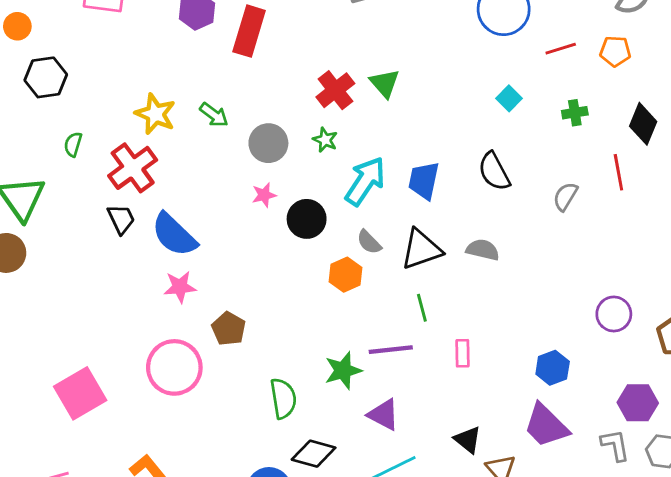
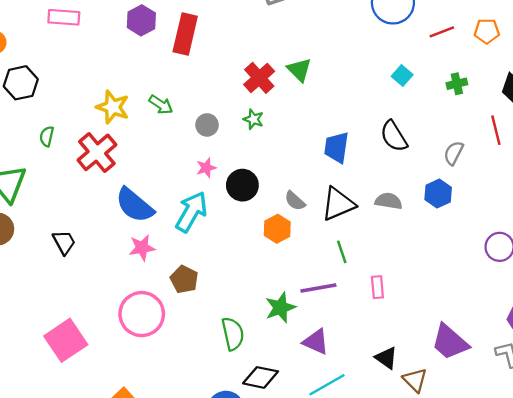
gray circle: (268, 143) -> (207, 125), size x0.7
cyan arrow: (365, 181) -> (191, 212), moved
black trapezoid: (121, 219) -> (64, 242), moved
blue hexagon: (553, 368) -> (438, 194), moved

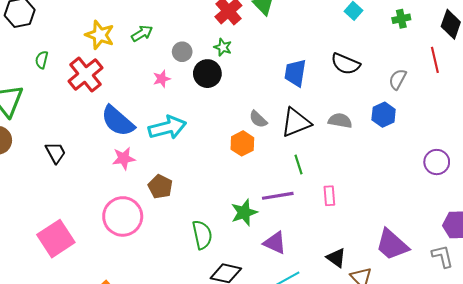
green arrow: (161, 105) -> (142, 33), turned -65
black semicircle: (394, 136) -> (345, 64), turned -36
pink star: (206, 168) -> (162, 79), moved
black circle: (242, 185) -> (207, 74), moved
cyan arrow: (191, 212) -> (167, 128), turned 45

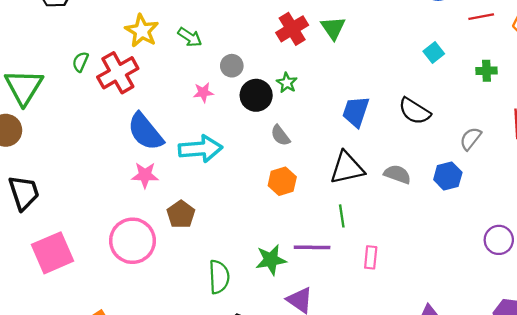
green arrow: (142, 33) -> (190, 37), turned 55
green star: (223, 47) -> (287, 83), moved
green semicircle: (42, 60) -> (80, 62), moved
gray semicircle: (258, 119) -> (280, 135), moved
black trapezoid: (56, 153) -> (24, 193), moved, size x1.4

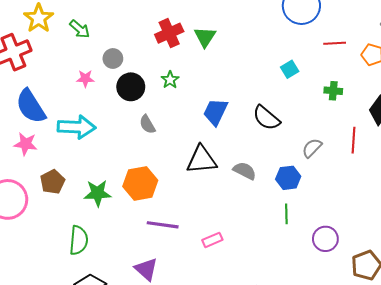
green star: (287, 83) -> (170, 80), moved
orange hexagon: (282, 181) -> (140, 183), moved, size x1.4
green line: (342, 216) -> (286, 214), moved
pink rectangle: (371, 257) -> (212, 240), turned 54
green star: (271, 260) -> (98, 193), moved

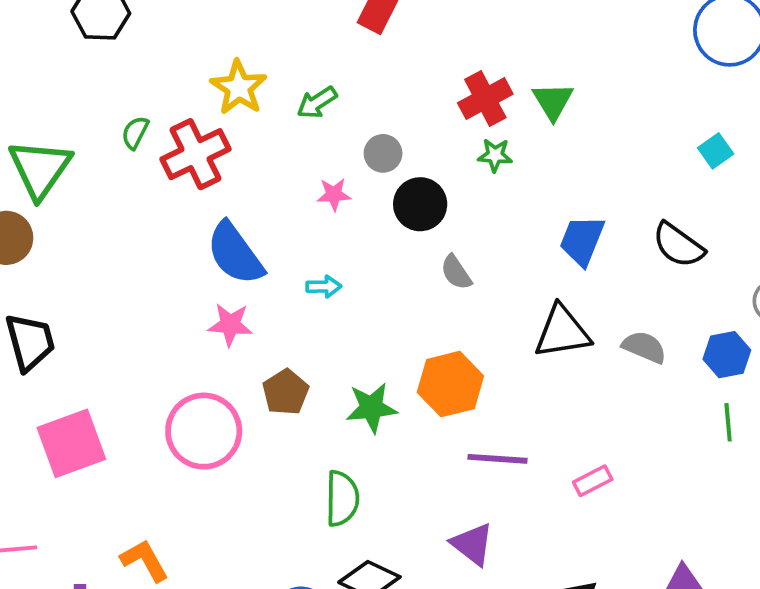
green arrow: (80, 29) -> (317, 102), turned 110
green star: (170, 80) -> (495, 155), moved, turned -30
cyan arrow: (77, 127) -> (324, 287), size x0.5

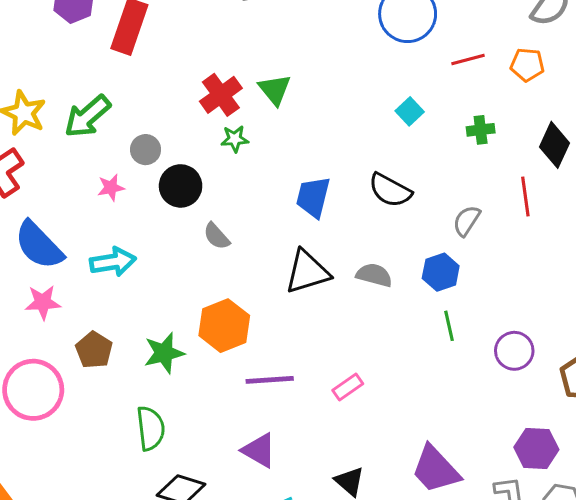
green arrow: (317, 102) -> (87, 116), size x1.5
cyan arrow: (324, 287) -> (113, 262), size x1.6

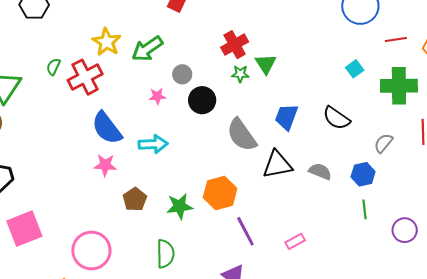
green triangle: (275, 90) -> (266, 64), moved
green cross: (481, 130) -> (399, 86), size x2.0
gray semicircle: (217, 236) -> (242, 135), moved, size x1.8
purple line: (270, 380) -> (245, 231), turned 60
pink circle: (33, 390) -> (91, 251), moved

